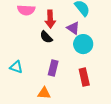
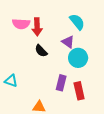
red arrow: (50, 19) -> (37, 27), moved
purple rectangle: (53, 68) -> (61, 83), moved

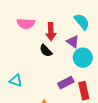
red arrow: (37, 27) -> (51, 32), moved
purple rectangle: (61, 83) -> (66, 83), turned 49

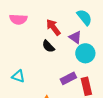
pink semicircle: (26, 24) -> (18, 19), moved
red arrow: (51, 32) -> (53, 27), turned 144

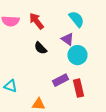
red arrow: (53, 27) -> (36, 21), moved
cyan triangle: (18, 76) -> (10, 86), moved

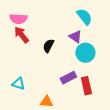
red arrow: (36, 21) -> (21, 35), moved
black semicircle: (40, 48) -> (48, 46), turned 72

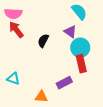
purple rectangle: (68, 78) -> (64, 83), moved
red rectangle: (86, 86) -> (81, 64), moved

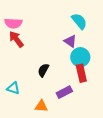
black semicircle: (43, 41) -> (43, 70), moved

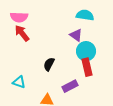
cyan semicircle: (79, 21) -> (85, 15), turned -42

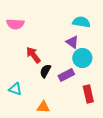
red arrow: (22, 33) -> (33, 55), moved
red rectangle: (87, 67) -> (88, 94), moved
purple rectangle: (70, 86) -> (66, 75), moved

